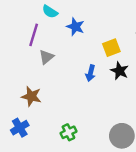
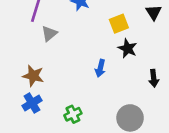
blue arrow: (91, 73) -> (100, 68), moved
blue cross: (20, 128) -> (32, 103), moved

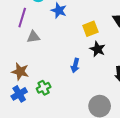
gray triangle: (49, 34) -> (33, 37), turned 32
green cross: (73, 114) -> (44, 88), moved

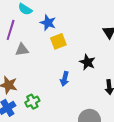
yellow square: (90, 29) -> (58, 41), moved

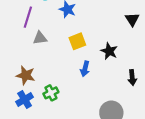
yellow square: (58, 41) -> (77, 41), moved

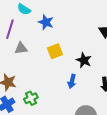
blue arrow: (85, 69) -> (72, 81), moved

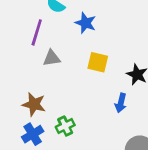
yellow square: (55, 51) -> (98, 62), turned 35

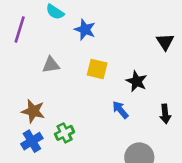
purple line: (37, 32) -> (20, 30), moved
blue arrow: (121, 103) -> (120, 110), turned 126

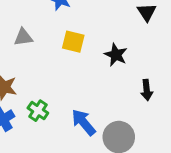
blue arrow: (120, 110) -> (84, 122), moved, size x1.4
green cross: (65, 133) -> (38, 111), turned -30

